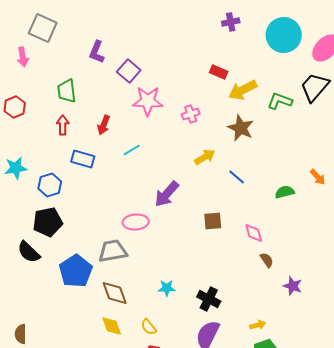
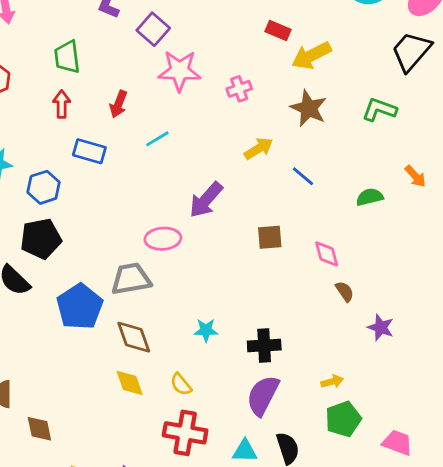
green L-shape: (280, 101) -> (379, 110), moved
black cross: (209, 299) -> (264, 345), turned -30

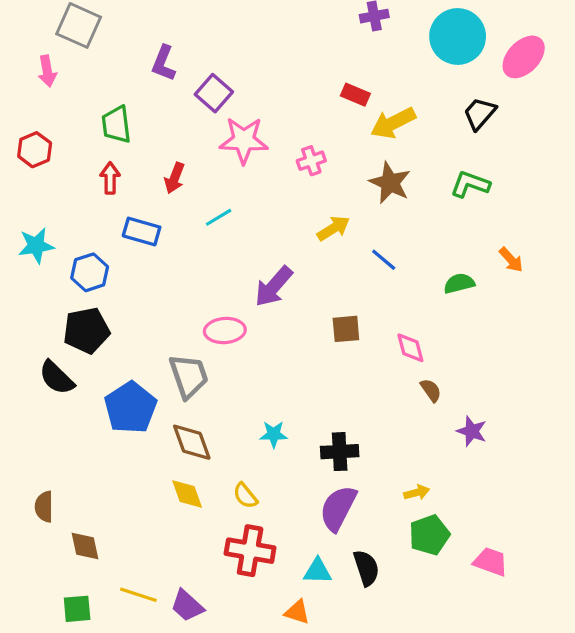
black trapezoid: (411, 51) -> (480, 114), moved, size x0.7
gray trapezoid: (131, 279) -> (189, 376), turned 81

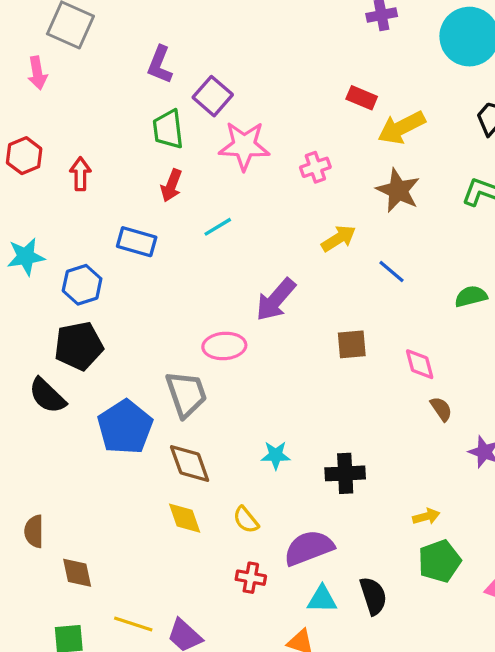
green trapezoid: (116, 125) -> (168, 129), moved
red arrow: (110, 178) -> (80, 174), moved
purple semicircle: (338, 508) -> (309, 548), moved, turned 42
red cross: (250, 551) -> (251, 578), size x0.6

